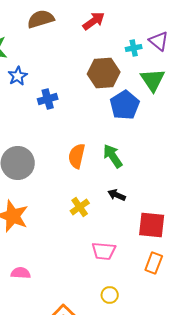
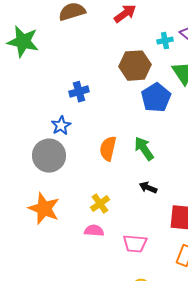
blue star: (18, 76) -> (61, 126), moved
yellow cross: (80, 207) -> (100, 204), moved
pink semicircle: (21, 273) -> (94, 231), moved

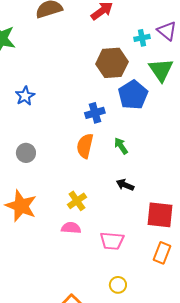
blue cross: (79, 92) -> (95, 113), moved
blue star: (61, 126) -> (25, 96), moved
green arrow: (144, 149) -> (121, 146), size x0.7
gray circle: (49, 156) -> (26, 153), size x0.6

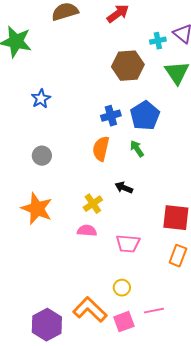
blue pentagon: (133, 95) -> (145, 116), moved
black arrow: (125, 185) -> (124, 188), moved
yellow circle: (118, 285) -> (122, 288), moved

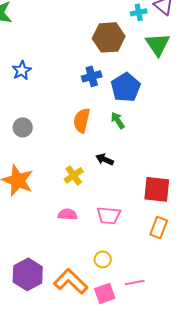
blue cross: (111, 116) -> (92, 76), moved
pink semicircle: (87, 231) -> (68, 214), moved
purple hexagon: (47, 325) -> (28, 274), moved

